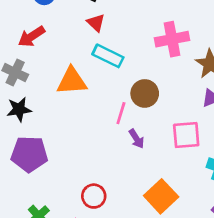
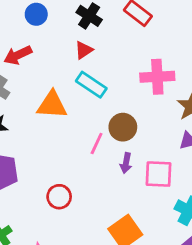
red triangle: (96, 23) -> (84, 50), turned 36
purple arrow: (136, 139) -> (126, 163), moved, turned 36
red circle: (94, 196) -> (59, 197), moved

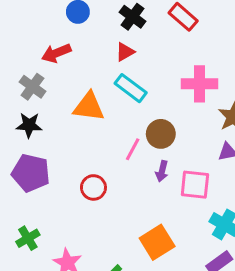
red circle: (59, 197) -> (93, 187), moved

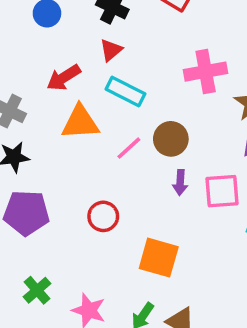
red arrow: (56, 53) -> (64, 78), moved
pink line: (133, 149) -> (129, 148), moved, turned 30
orange square: (157, 242) -> (159, 258), moved, turned -32

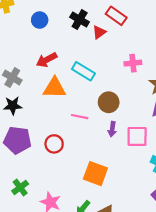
red triangle: (111, 50) -> (99, 32), moved
pink cross: (206, 72) -> (133, 63), size x0.7
pink line: (129, 148) -> (80, 117), moved, turned 49
red circle: (103, 216) -> (54, 144), moved

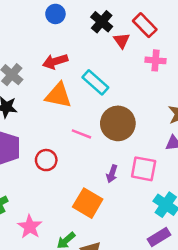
red triangle: (99, 32) -> (122, 41), turned -40
pink cross: (133, 63) -> (155, 60), moved
brown circle: (109, 102) -> (118, 123), size x1.4
purple arrow: (112, 129) -> (112, 174), moved

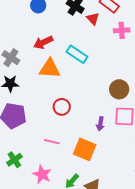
brown circle: (118, 123) -> (119, 89), moved, size x0.7
pink line: (81, 134) -> (52, 142), moved
red circle: (46, 160) -> (62, 107), moved

